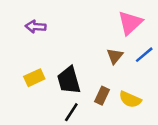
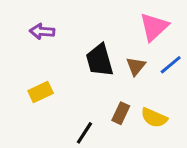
black trapezoid: (69, 80) -> (100, 60), moved

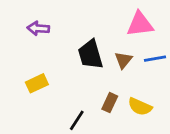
pink triangle: (154, 27) -> (140, 24), turned 36
blue line: (171, 65) -> (155, 59), turned 30

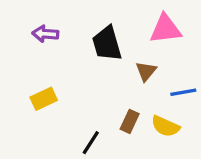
black trapezoid: (90, 54) -> (107, 44), moved
blue line: (155, 59) -> (183, 92), moved

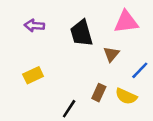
blue line: (183, 92) -> (140, 70), turned -36

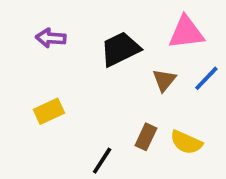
black trapezoid: (81, 33) -> (120, 49), turned 80
blue line: (140, 70) -> (206, 78), moved

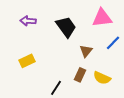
black trapezoid: (120, 49) -> (66, 27), turned 80
brown triangle: (164, 80) -> (86, 51), moved

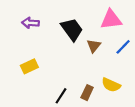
brown triangle: (86, 51) -> (94, 46), moved
brown rectangle: (80, 75) -> (87, 93), moved

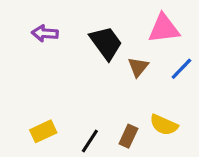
yellow rectangle: (29, 66) -> (43, 131), moved

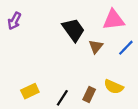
purple arrow: (45, 33) -> (14, 21), moved, turned -66

